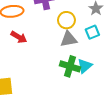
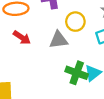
gray triangle: (69, 39) -> (59, 40), moved

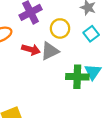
red arrow: (22, 38) -> (31, 50), moved

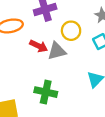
green cross: (77, 77) -> (46, 92), moved

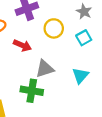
gray triangle: (57, 51) -> (45, 69), moved

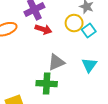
yellow circle: (54, 28) -> (74, 23), moved
red arrow: (22, 45) -> (43, 29), moved

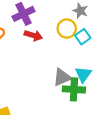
gray triangle: (56, 62) -> (62, 77), moved
green cross: (47, 84) -> (74, 89), moved

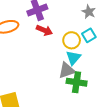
yellow circle: (67, 29) -> (72, 40), moved
cyan triangle: (83, 74) -> (73, 58), moved

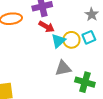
cyan triangle: (73, 58) -> (58, 41), moved
green cross: (77, 82) -> (85, 82), moved

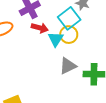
cyan square: (89, 37) -> (69, 18), moved, size x1.5

